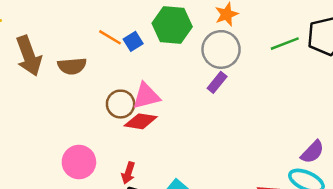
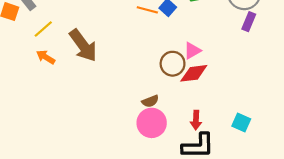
brown semicircle: (72, 66) -> (150, 101), moved, size x0.7
pink triangle: (146, 96) -> (192, 51), size x0.7

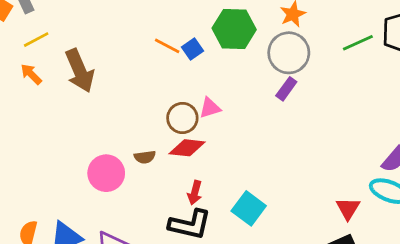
red diamond: (194, 73) -> (187, 148), moved
cyan square: (241, 122) -> (249, 208), size x1.4
pink circle: (152, 123) -> (106, 173), moved

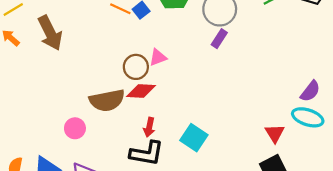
brown semicircle: (145, 157) -> (107, 100), size x2.0
pink circle: (106, 173) -> (75, 128), moved, size x0.7

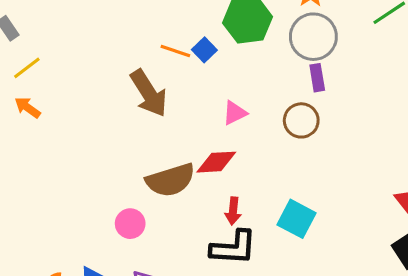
brown arrow: (50, 33) -> (149, 93), moved
purple rectangle: (219, 39) -> (317, 78), turned -36
brown circle: (136, 67) -> (301, 120), moved

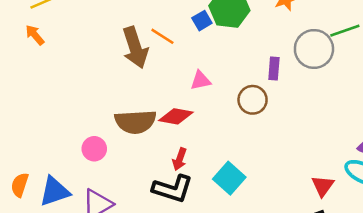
gray circle: (313, 37) -> (314, 49), moved
blue square: (204, 50) -> (202, 21), moved
orange line: (175, 51) -> (162, 36), moved

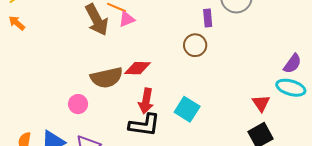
pink triangle: (201, 80) -> (127, 19), moved
red arrow: (180, 159) -> (146, 101), size x1.4

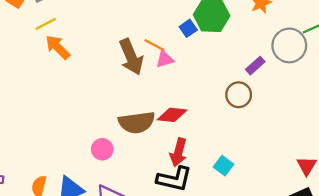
purple rectangle: (208, 18) -> (255, 66), turned 48
orange arrow: (17, 23) -> (58, 47), moved, size x1.4
cyan square: (187, 109) -> (224, 166), size x0.7

